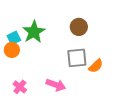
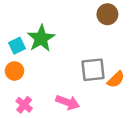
brown circle: (79, 27) -> (107, 14), moved
orange circle: (12, 50) -> (14, 71), moved

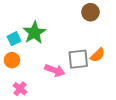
orange semicircle: (116, 79) -> (98, 55), moved
pink arrow: (68, 102) -> (55, 70), moved

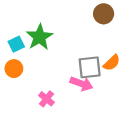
pink arrow: (55, 70) -> (81, 84), moved
pink cross: (20, 89) -> (47, 99), moved

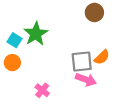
cyan square: (16, 44) -> (14, 40), turned -32
pink arrow: (81, 84) -> (86, 80), moved

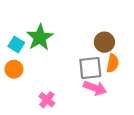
brown circle: (94, 12) -> (104, 42), moved
orange semicircle: (102, 57) -> (113, 63), turned -35

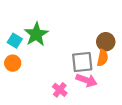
brown circle: (104, 42) -> (106, 42), moved
pink cross: (47, 100) -> (60, 90), moved

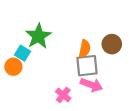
cyan square: (15, 41) -> (22, 53), moved
orange semicircle: (103, 58) -> (85, 49), moved

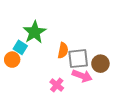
brown circle: (112, 44) -> (100, 64), moved
orange semicircle: (85, 49) -> (63, 50), moved

